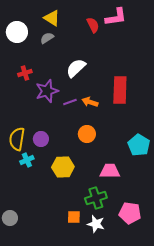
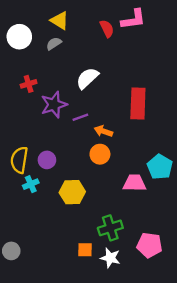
orange arrow: (90, 102) -> (103, 131), moved
pink trapezoid: (110, 171) -> (134, 183), moved

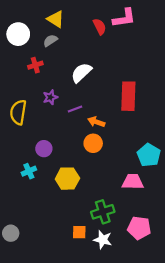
red cross: (29, 84) -> (35, 65), moved
purple star: (54, 105) -> (50, 97), size x0.6
yellow semicircle: (19, 160) -> (18, 112), moved
pink trapezoid: (134, 183) -> (133, 182), moved

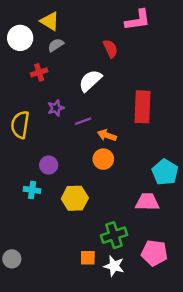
yellow triangle: (56, 19) -> (50, 21), moved
red semicircle: (100, 27) -> (110, 49), moved
cyan cross: (29, 171) -> (32, 190), turned 32

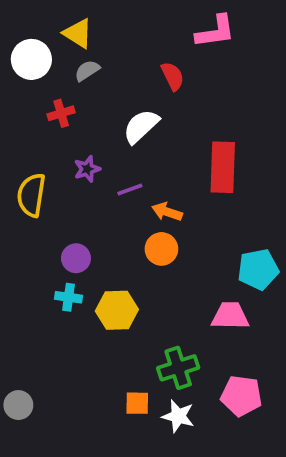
cyan pentagon: (165, 172) -> (258, 269), turned 30
cyan cross: (32, 190) -> (69, 297), moved

